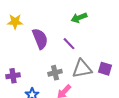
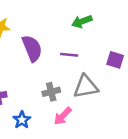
purple line: (69, 44) -> (69, 55), turned -40
purple square: (105, 69) -> (115, 60), moved

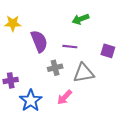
gray cross: (51, 92) -> (55, 68), moved
blue star: (22, 120) -> (31, 101), size x1.5

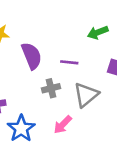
green arrow: (80, 19) -> (98, 32), moved
gray triangle: (84, 73) -> (86, 95), turned -30

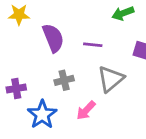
gray cross: (51, 88) -> (64, 80), moved

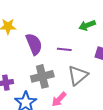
gray cross: (64, 80) -> (42, 76), size x1.5

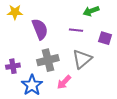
purple line: (64, 49) -> (76, 30), moved

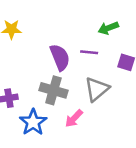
purple semicircle: (40, 29) -> (60, 57), moved
gray cross: (48, 60) -> (53, 90), turned 30

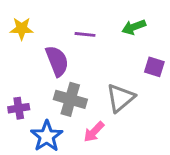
purple line: (89, 52) -> (85, 34), moved
purple semicircle: (60, 57) -> (57, 61), moved

